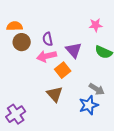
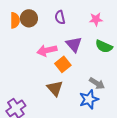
orange semicircle: (15, 26) -> (15, 20), turned 91
purple semicircle: (48, 39) -> (60, 17), moved
brown circle: (22, 42) -> (29, 18), moved

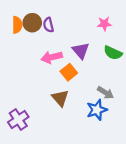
purple semicircle: (60, 17) -> (48, 25), moved

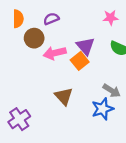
brown circle: (32, 23) -> (34, 38), moved
purple semicircle: (48, 25) -> (51, 19), turned 80
orange square: (69, 72) -> (80, 61), moved

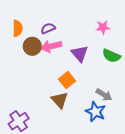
pink arrow: (55, 53) -> (51, 46), moved
orange square: (80, 61) -> (67, 80), moved
blue star: (103, 109) -> (96, 112), turned -30

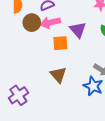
orange square: (67, 80) -> (60, 43), moved, turned 35

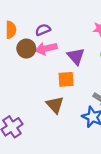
orange square: (60, 43) -> (66, 79), moved

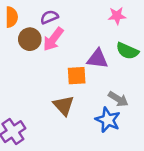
pink arrow: (46, 49) -> (53, 39), turned -40
purple triangle: (76, 56) -> (97, 59), moved, turned -42

